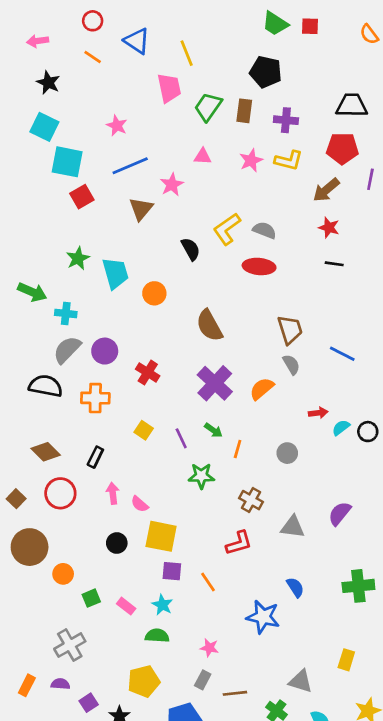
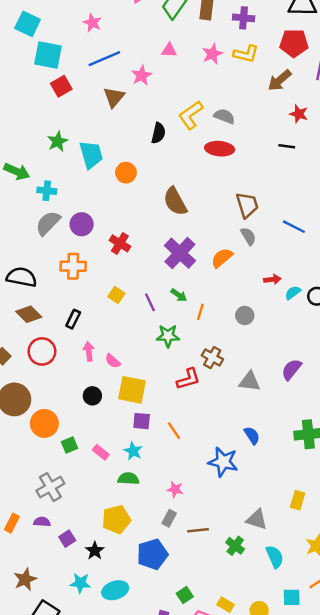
red star: (329, 228) -> (299, 114), moved
black semicircle: (191, 249) -> (158, 133), turned 42
black semicircle: (46, 386) -> (22, 277), moved
red L-shape: (239, 543) -> (188, 379), moved
orange circle: (63, 574) -> (44, 423), size x1.5

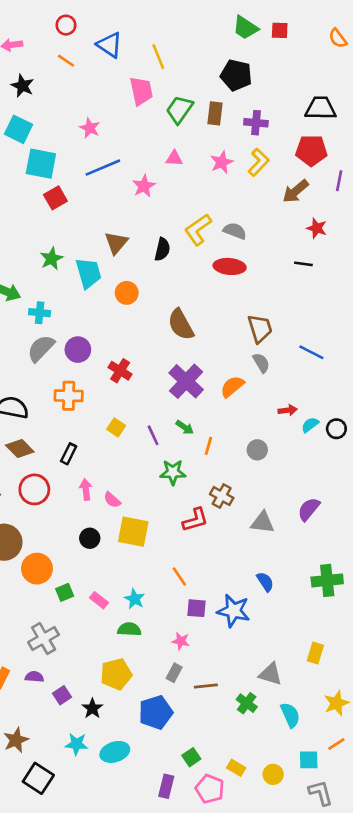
yellow L-shape: (246, 54) -> (259, 162), turned -60
brown triangle: (114, 97) -> (116, 243), moved
purple square: (142, 421) -> (197, 608), moved

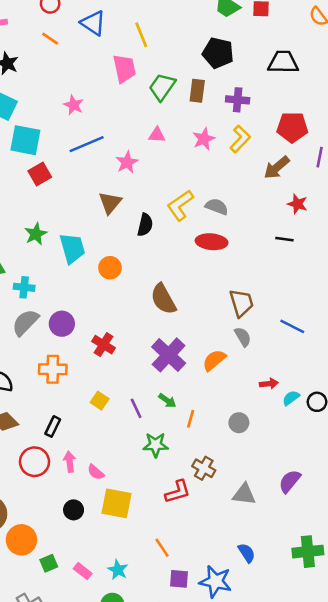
black trapezoid: (321, 108) -> (283, 62), moved
brown triangle: (116, 243) -> (110, 203), moved
red circle: (34, 489) -> (34, 462), moved

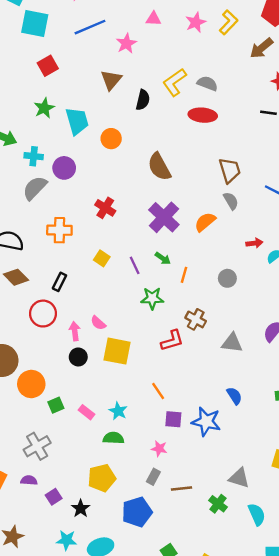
red square: (40, 174) -> (48, 66), moved
purple circle: (62, 324) -> (64, 168), moved
pink arrow: (70, 462) -> (75, 331), moved

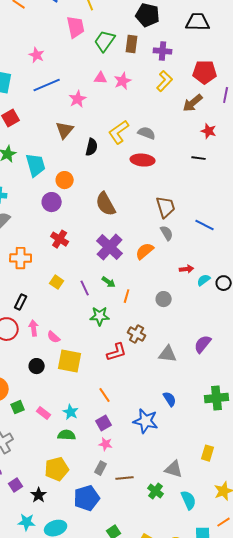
pink star: (196, 22) -> (123, 81), moved
purple circle: (64, 168) -> (52, 202), moved
pink arrow: (75, 331) -> (34, 328), moved
purple square: (173, 419) -> (104, 423), moved, turned -35

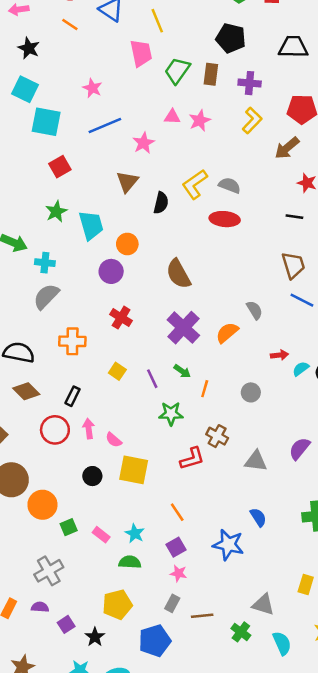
brown trapezoid: (166, 207) -> (293, 265), moved

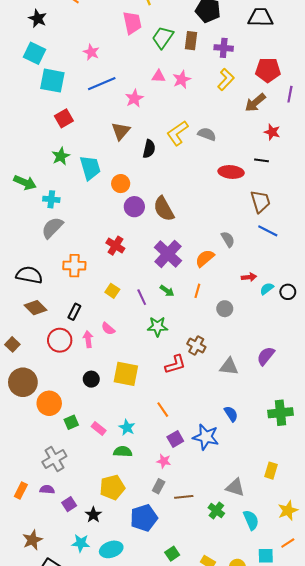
red ellipse: (225, 219) -> (231, 172), moved
purple circle: (111, 271) -> (134, 207), moved
orange line: (205, 389) -> (197, 291), moved
pink semicircle: (114, 440) -> (108, 329), moved
purple square: (176, 547) -> (175, 439), moved

